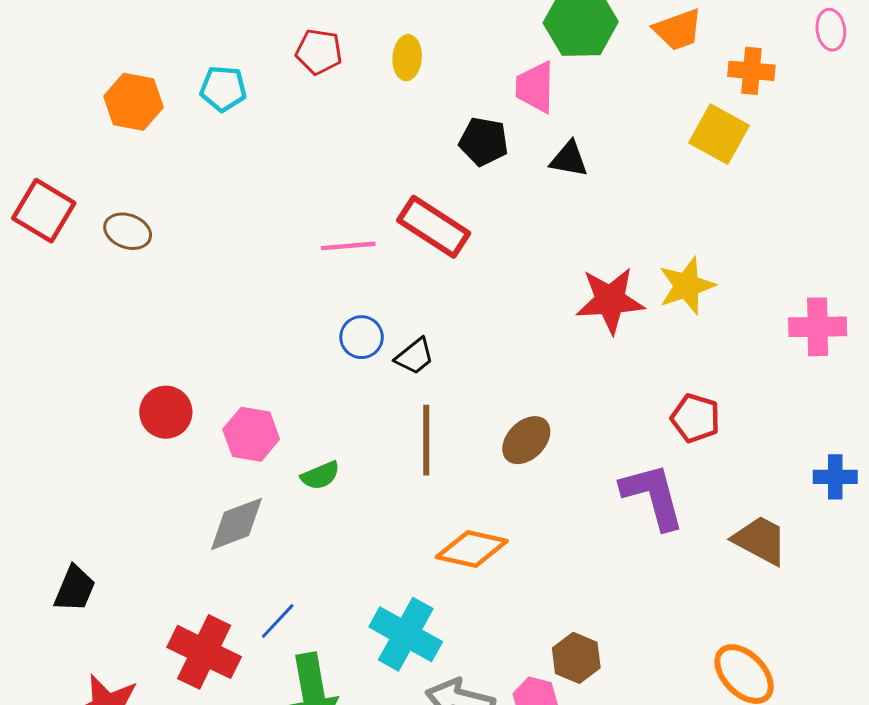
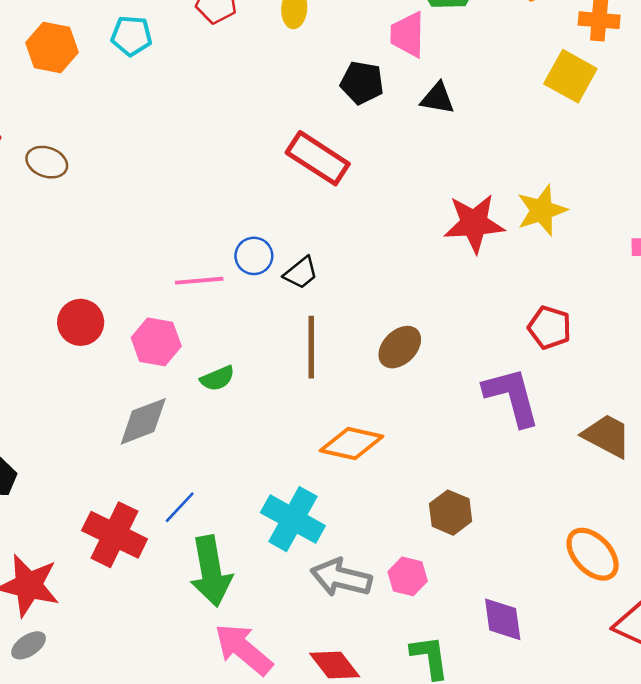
pink line: (348, 246) -> (199, 281), moved
brown hexagon: (576, 658) -> (451, 513), moved

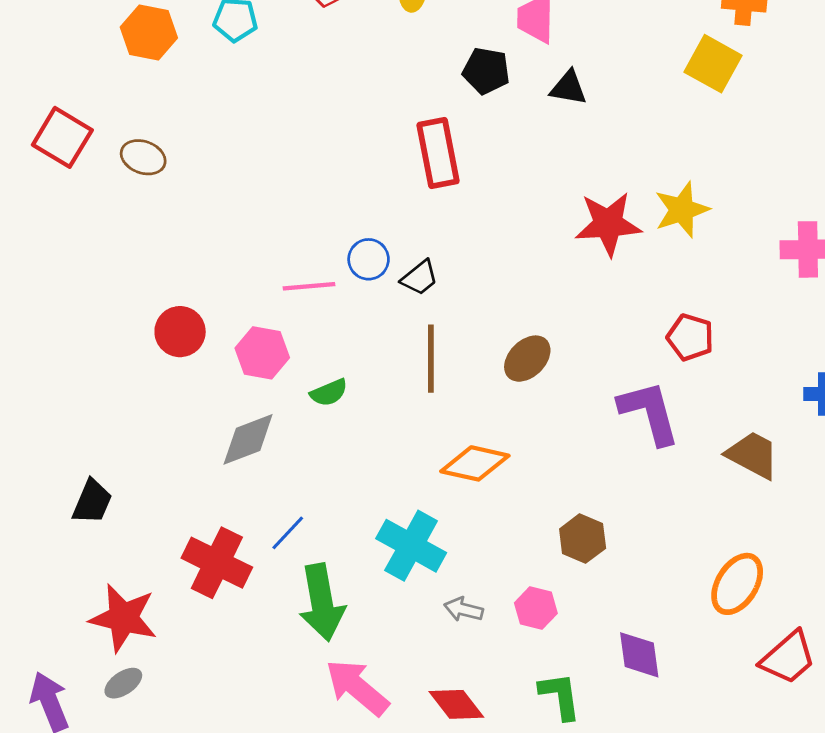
red rectangle: (318, 158) -> (438, 153), turned 46
orange ellipse: (593, 554) -> (737, 584), turned 76
gray arrow: (341, 578) -> (464, 609), size x0.6

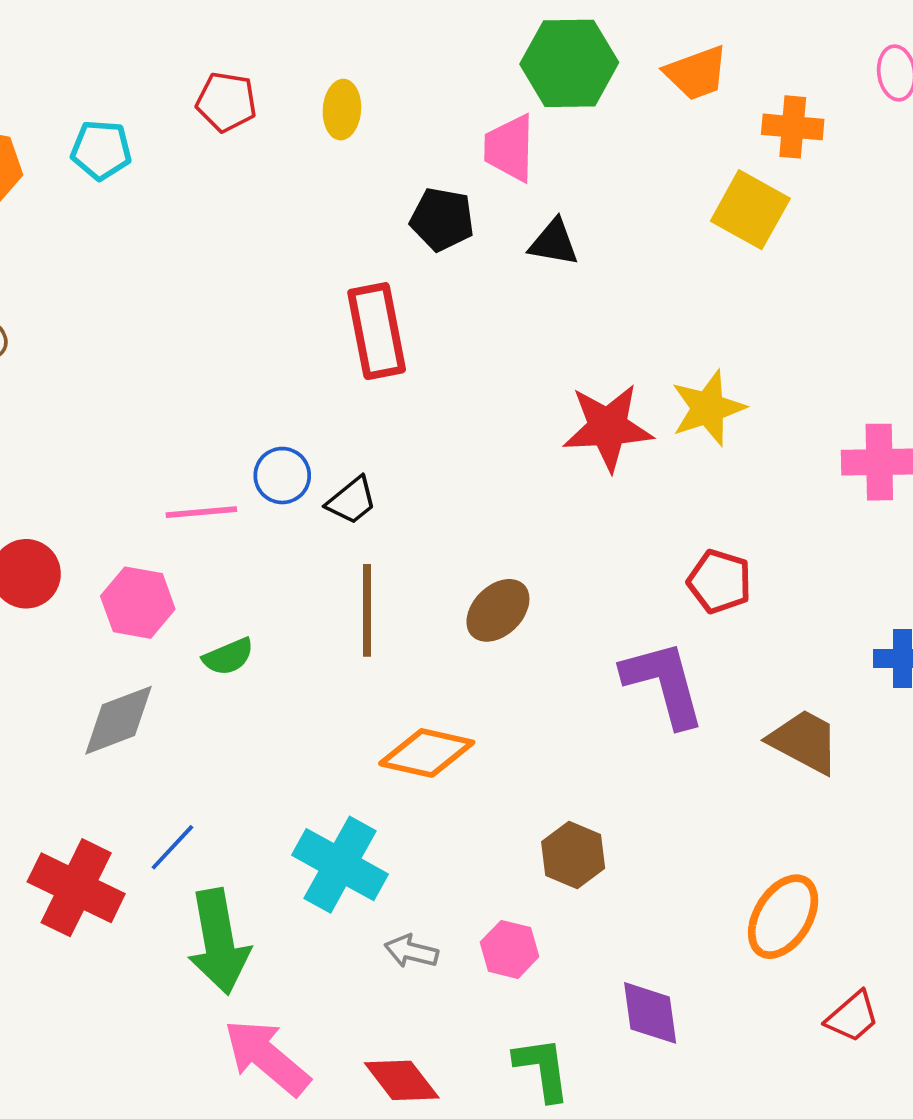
red trapezoid: (788, 658) -> (852, 1017), size x0.7

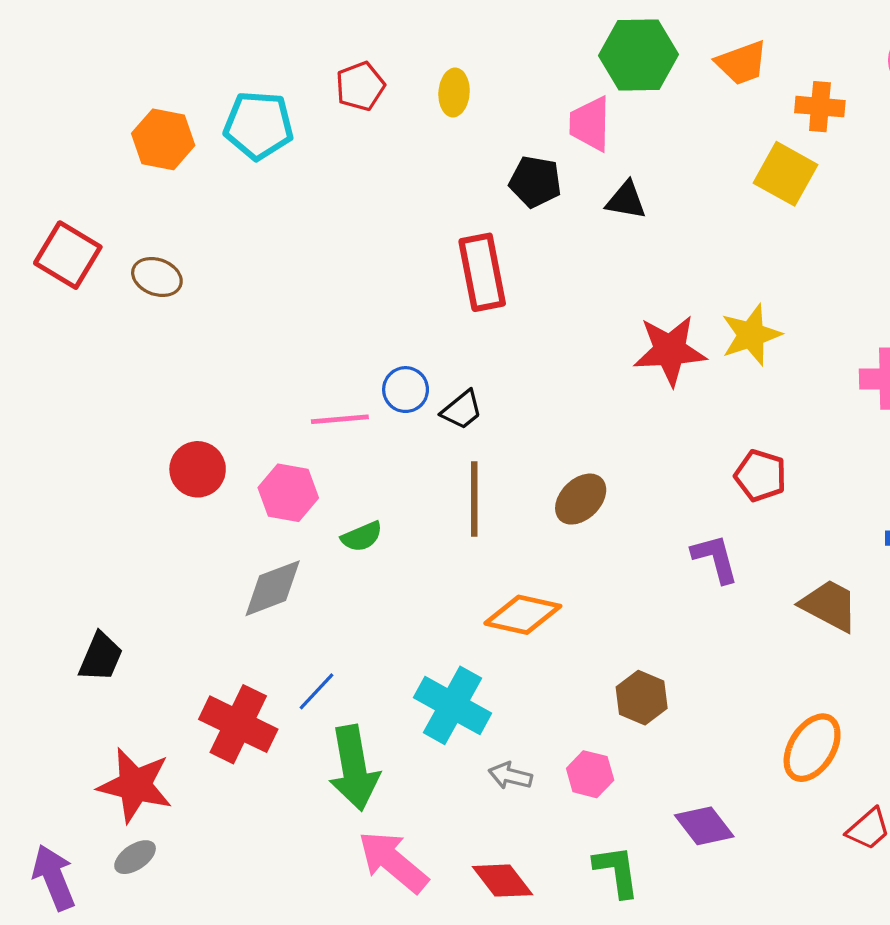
red pentagon: (226, 102) -> (360, 86), turned -30
cyan pentagon: (101, 150) -> (259, 125), size x1.4
purple L-shape: (664, 684) -> (715, 558), size x0.7
purple diamond: (650, 1013) -> (704, 826), turned -30

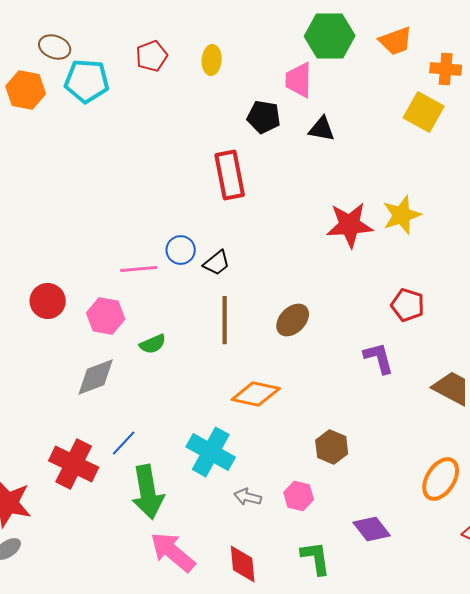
brown ellipse: (157, 277) -> (55, 47), moved
red diamond: (502, 881) -> (243, 564), turned 33

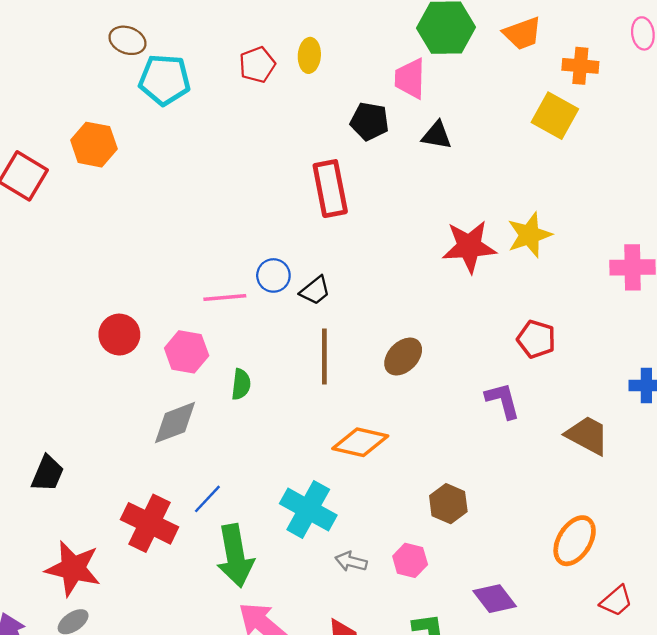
red pentagon: (152, 56) -> (257, 65), moved
orange hexagon: (26, 90) -> (94, 145), moved
green semicircle: (153, 344) -> (241, 384), turned -60

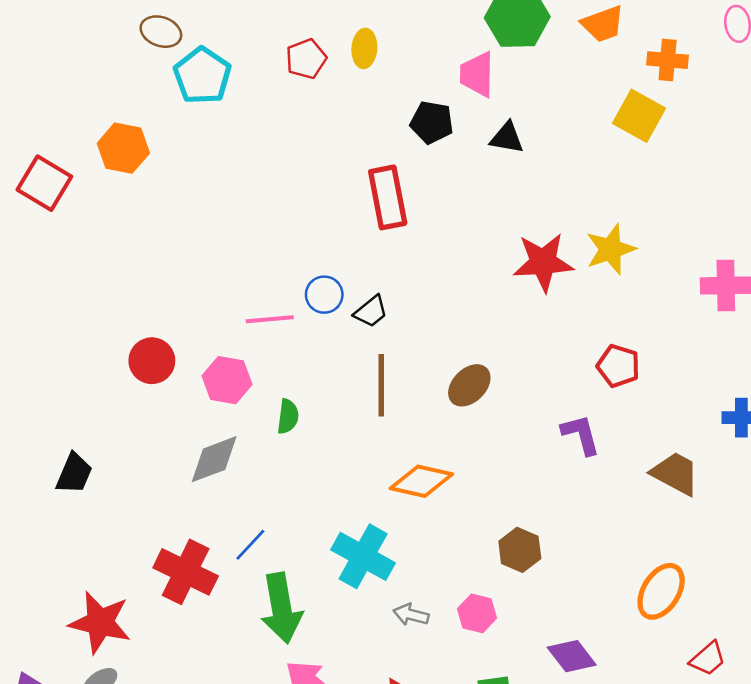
cyan pentagon: (165, 80) -> (202, 76), turned 30
black trapezoid: (48, 474) -> (74, 473), moved

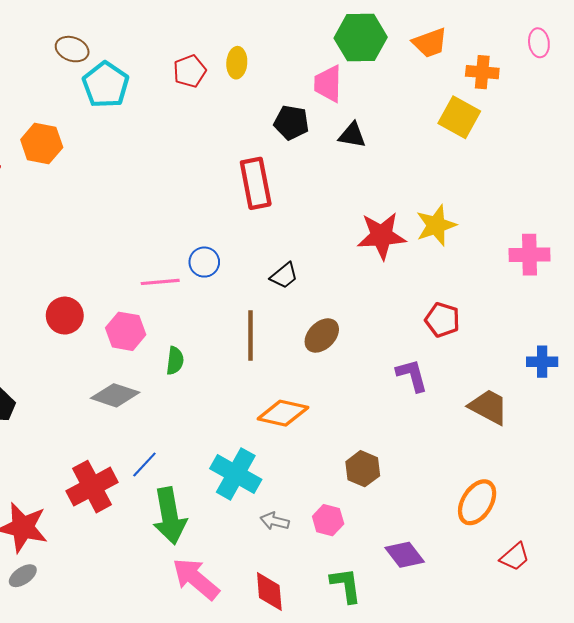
black trapezoid: (371, 311) -> (284, 276), moved
gray diamond: (214, 459) -> (115, 395), turned 39
red cross: (186, 572) -> (92, 487), turned 36

